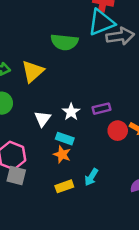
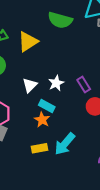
purple rectangle: (101, 109) -> (84, 85), turned 63
cyan arrow: (91, 177) -> (65, 144), size x1.5

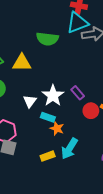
yellow triangle: (28, 42) -> (22, 63), turned 42
white star: (56, 83) -> (53, 96), size x1.5
orange star: (42, 120) -> (57, 128), moved

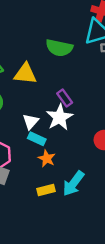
purple rectangle: (78, 93) -> (65, 98), moved
cyan rectangle: (48, 117) -> (37, 139), moved
orange star: (57, 128) -> (47, 158), moved

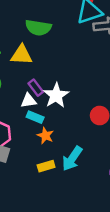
green semicircle: (59, 48) -> (38, 28), moved
purple rectangle: (65, 98) -> (36, 88), moved
white triangle: (31, 121) -> (29, 101), turned 42

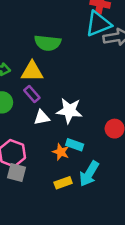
purple rectangle: (36, 88) -> (32, 94), moved
white star: (56, 95) -> (69, 111), turned -30
cyan rectangle: (35, 117) -> (75, 145), moved

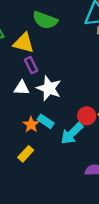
purple rectangle: (32, 94) -> (31, 65), moved
cyan arrow: (89, 174) -> (72, 133), moved
yellow rectangle: (63, 183) -> (26, 154), turned -42

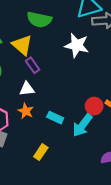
yellow triangle: (24, 43) -> (22, 45), turned 35
white star: (49, 88) -> (77, 45), moved
orange star: (31, 125) -> (26, 111), moved

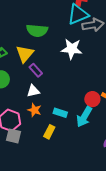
yellow triangle: (22, 45) -> (25, 54), turned 36
yellow rectangle: (41, 152) -> (49, 132), moved

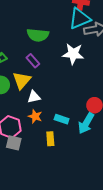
yellow triangle: (25, 54) -> (22, 80), moved
purple rectangle: (36, 70) -> (33, 61), moved
yellow rectangle: (49, 132) -> (50, 139), turned -32

